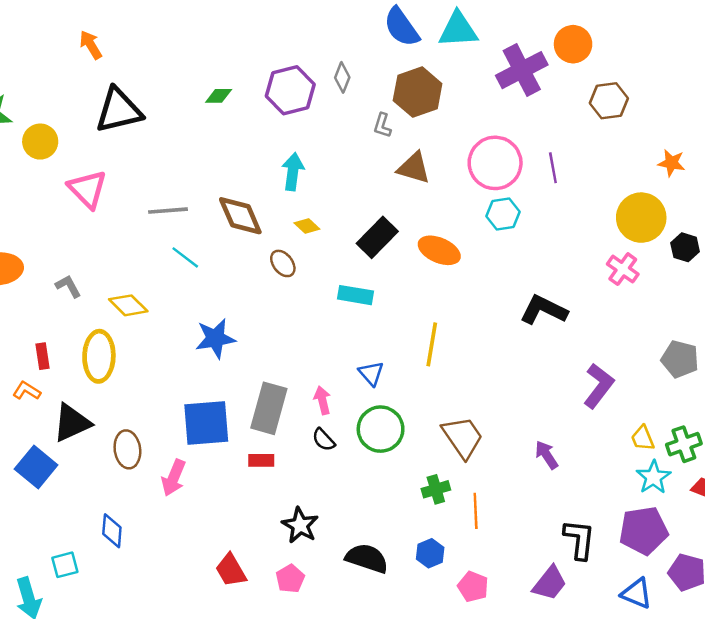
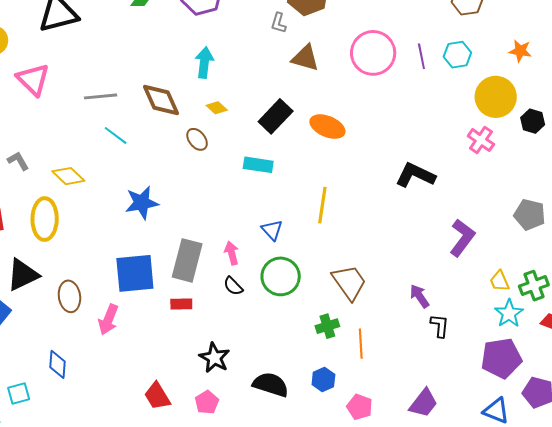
cyan hexagon: (503, 214) -> (457, 55), moved
black L-shape: (579, 539) -> (440, 326), moved, size x0.7

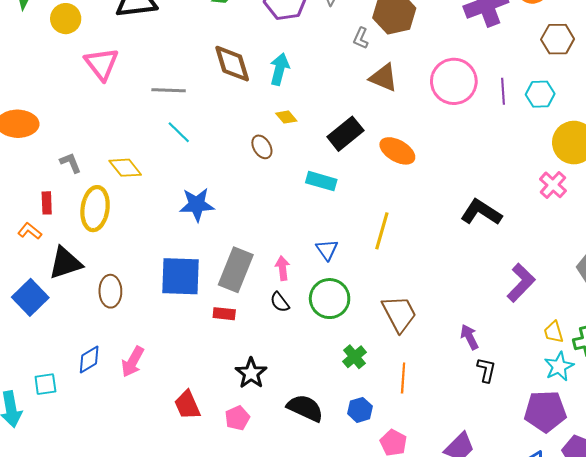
brown diamond: (161, 100) -> (232, 64), moved
gray L-shape: (18, 161) -> (71, 163), moved
pink arrow: (108, 320) -> (133, 362), moved
green cross: (327, 326) -> (354, 357), moved, turned -30
blue diamond: (58, 364) -> (89, 359), turned 48

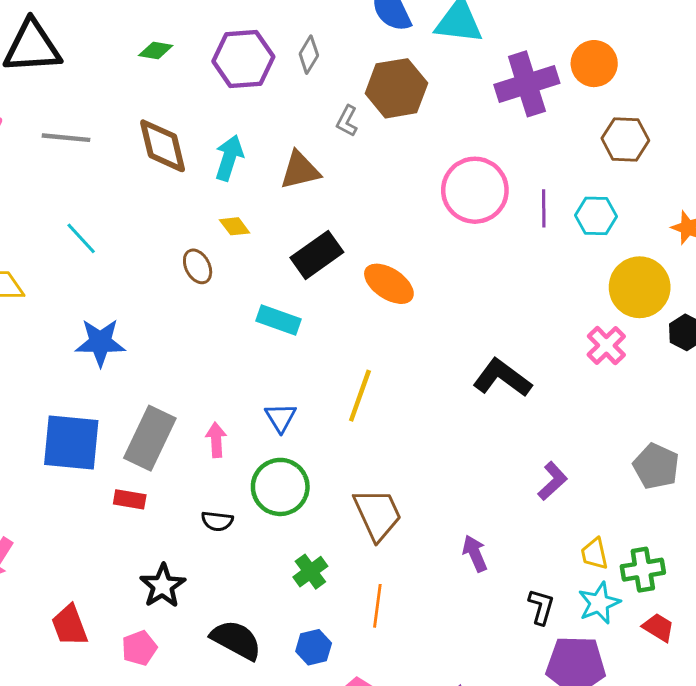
brown triangle: (384, 78) -> (300, 170), moved, turned -40
gray line: (169, 90) -> (66, 138), moved
purple L-shape: (521, 283) -> (553, 481), size x0.7
black semicircle: (280, 302) -> (217, 521), moved, turned -50
black L-shape: (486, 370) -> (541, 607), moved

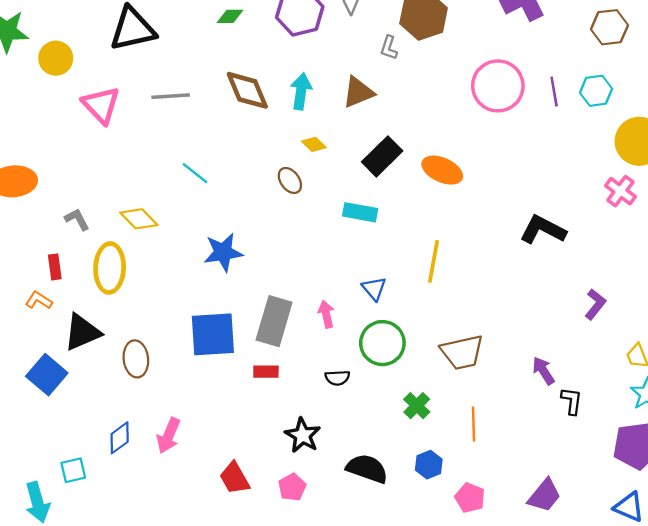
brown trapezoid: (377, 514) -> (462, 352), turned 111
black L-shape: (541, 607) -> (572, 401), moved

